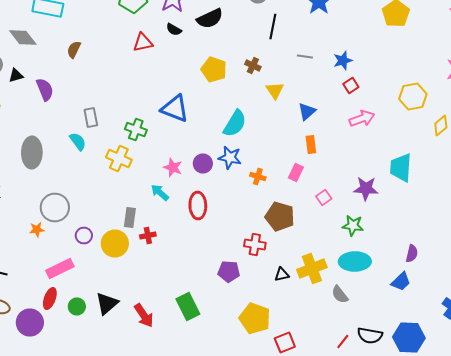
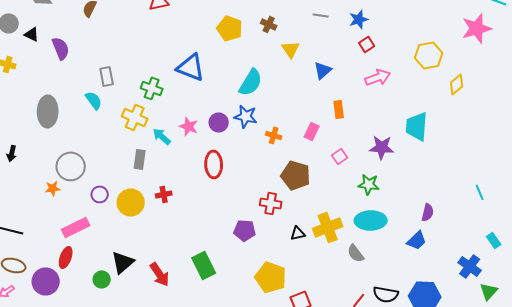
black triangle: (16, 76) -> (32, 34), turned 42
orange rectangle: (311, 144) -> (339, 109), moved
cyan arrow: (160, 192) -> (162, 136), moved
gray rectangle: (130, 218) -> (140, 159), moved
green circle: (77, 306) -> (102, 279), moved

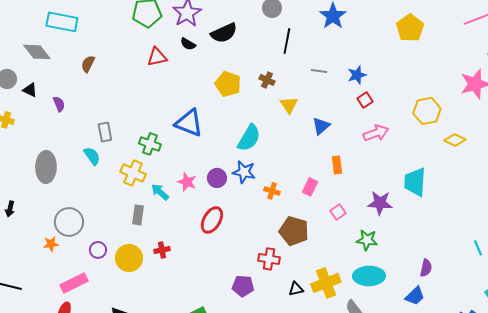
purple semicircle: (61, 48) -> (59, 104), size x0.7
yellow diamond: (457, 84) -> (455, 140), turned 65
red ellipse: (214, 164) -> (212, 220), turned 32

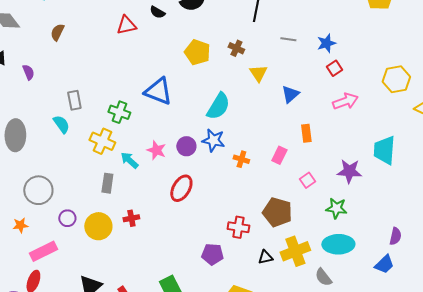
brown pentagon: (294, 231) -> (277, 212), moved
orange star: (51, 244) -> (20, 225), moved

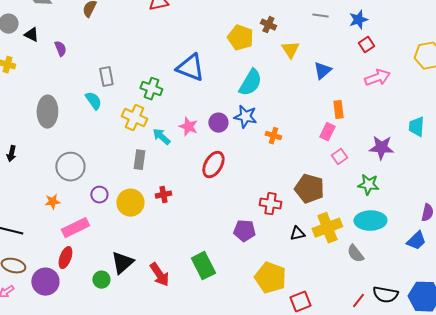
yellow pentagon: (197, 52) -> (240, 38), moved
cyan trapezoid: (384, 150) -> (416, 127), size x0.7
pink rectangle: (279, 155) -> (327, 132), moved

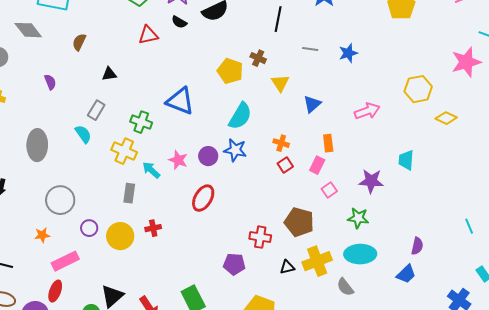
black triangle: (31, 35) -> (109, 74), moved, turned -35
red square: (366, 45) -> (285, 165), moved
gray rectangle: (106, 77) -> (96, 110), turned 42
orange cross: (273, 136) -> (281, 143), moved

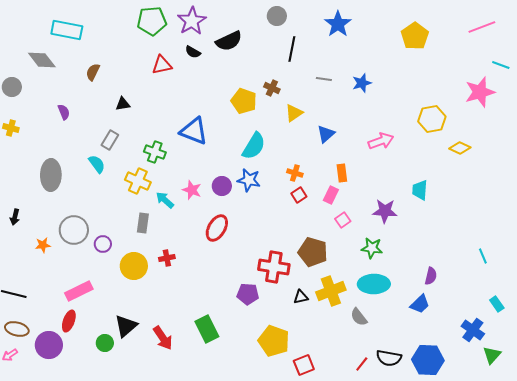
yellow triangle: (280, 83) -> (294, 113), turned 30
purple circle: (89, 228) -> (103, 244), moved
orange star: (42, 235) -> (43, 245), moved
red cross: (260, 237) -> (274, 267), size x1.4

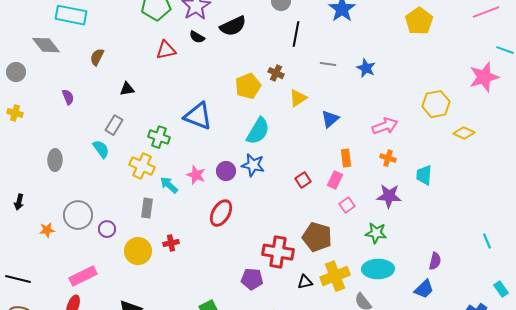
blue star: (362, 83) -> (366, 68), turned -30
yellow pentagon: (244, 101) -> (248, 86), turned 30
orange cross: (295, 173) -> (388, 158), moved
gray ellipse: (51, 175) -> (55, 160), size x0.7

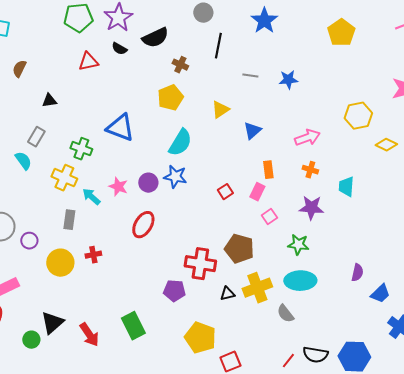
blue star: (366, 68) -> (288, 80), turned -30
brown cross: (276, 73) -> (180, 65), moved
blue trapezoid: (424, 289) -> (380, 294), moved

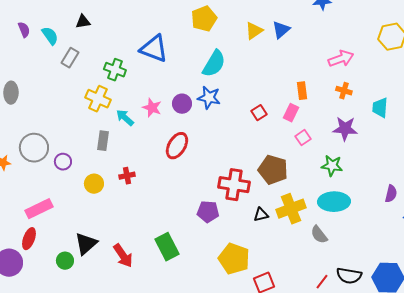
blue triangle: (252, 131) -> (281, 30), moved
cyan semicircle: (23, 161) -> (50, 36), moved
yellow circle: (60, 263) -> (94, 184), size x0.7

